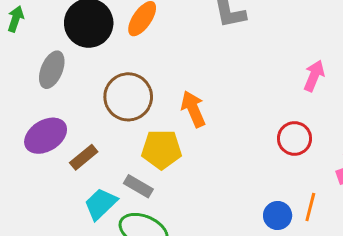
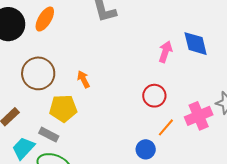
orange arrow: (193, 109) -> (83, 79), size x0.7
orange line: (310, 207) -> (166, 127), moved, turned 30

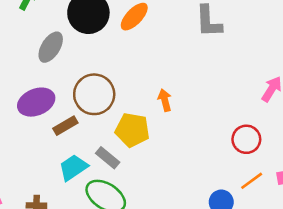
brown circle: (38, 73) -> (94, 94), moved

